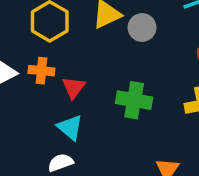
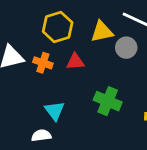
red triangle: (74, 88) -> (75, 62), moved, turned 36

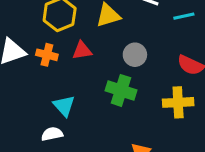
gray circle: (126, 48) -> (135, 55), moved

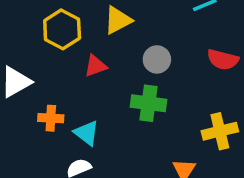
orange cross: (47, 55) -> (51, 118), moved
yellow cross: (178, 102) -> (220, 131), moved

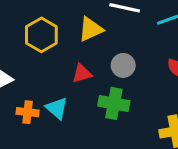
red triangle: (95, 66) -> (82, 73), moved
cyan triangle: (87, 133) -> (57, 108), moved

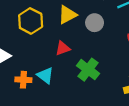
gray circle: (123, 65) -> (95, 23), moved
green cross: (114, 103) -> (88, 70), turned 30

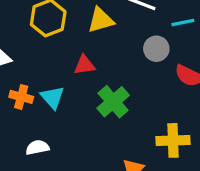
gray circle: (95, 23) -> (156, 49), moved

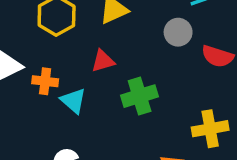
orange cross: (21, 97) -> (45, 81), moved
green cross: (113, 102) -> (140, 96), turned 32

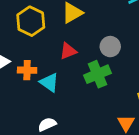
gray circle: (178, 32) -> (110, 47), moved

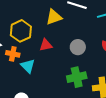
yellow hexagon: (31, 21) -> (21, 31), moved
green cross: (98, 74) -> (77, 77), moved

